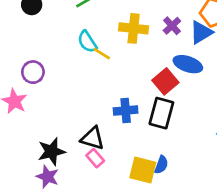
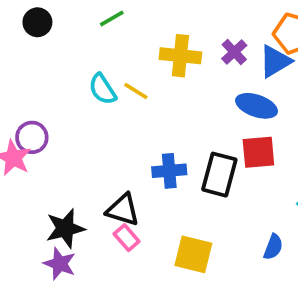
cyan semicircle: (87, 42) -> (102, 89), moved
purple circle: (33, 72) -> (32, 137), moved
red square: (165, 81) -> (258, 152), moved, turned 35
blue semicircle: (161, 165) -> (273, 247), moved

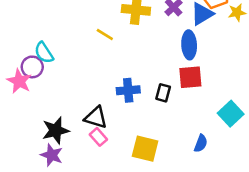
cyan semicircle: (102, 89) -> (44, 53), moved
blue ellipse: (257, 106) -> (189, 45), turned 68
black rectangle: (219, 175) -> (163, 93), size x0.6

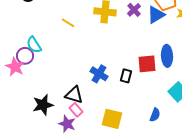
yellow line: (105, 35) -> (68, 23), moved
blue ellipse: (189, 45) -> (167, 56), moved
blue cross: (128, 90) -> (99, 74), turned 36
purple star: (52, 155) -> (67, 124), moved

